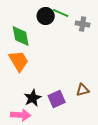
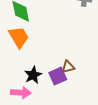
brown triangle: (83, 90) -> (68, 67), moved

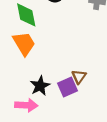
brown triangle: (68, 67) -> (79, 77), turned -40

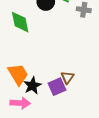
orange trapezoid: (24, 44) -> (18, 74), moved

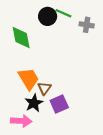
orange trapezoid: (18, 74) -> (29, 79), moved
brown triangle: (67, 77) -> (44, 88), moved

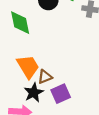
brown triangle: (44, 88) -> (45, 77), turned 32

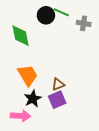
brown triangle: (45, 77) -> (58, 84), moved

